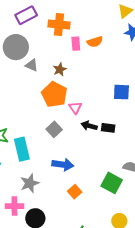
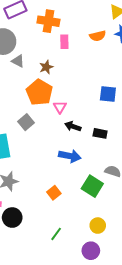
orange semicircle: (95, 42) -> (98, 36), moved
black rectangle: (108, 128) -> (100, 133), moved
gray square: (54, 129) -> (26, 122), moved
blue arrow: (63, 165) -> (70, 156), moved

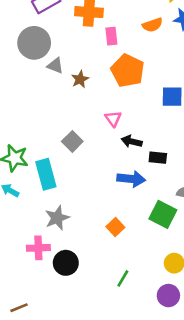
brown star: (46, 67) -> (80, 79), moved
orange pentagon: (39, 92) -> (128, 71), moved
black rectangle: (100, 133) -> (158, 158), moved

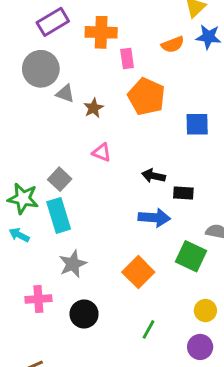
pink triangle: (113, 119) -> (102, 152), moved, turned -30
gray square: (72, 141) -> (60, 179), moved
orange square: (115, 227) -> (138, 272), size x1.5
pink cross: (38, 248) -> (38, 299), moved

